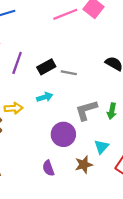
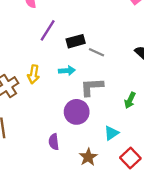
yellow arrow: (14, 108) -> (33, 74), turned 90
gray L-shape: (86, 110) -> (92, 87), moved
brown star: (84, 165) -> (88, 157), moved, turned -30

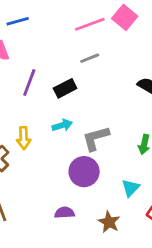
gray line: (96, 52) -> (90, 58), moved, turned -35
purple semicircle: (54, 142) -> (65, 213), turned 105

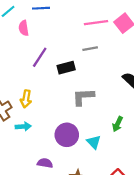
cyan arrow: (62, 125) -> (23, 126), moved
gray L-shape: (96, 138) -> (83, 97), moved
cyan triangle: (130, 188) -> (94, 142), moved, turned -40

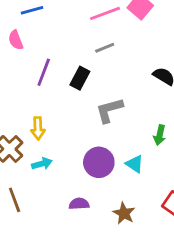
black rectangle: (66, 68) -> (80, 78), turned -35

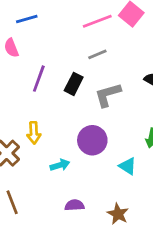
gray L-shape: (109, 110) -> (108, 95), moved
purple circle: (99, 162) -> (92, 140), moved
cyan arrow: (42, 164) -> (60, 165), moved

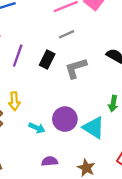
purple circle: (92, 140) -> (65, 119), moved
cyan arrow: (60, 165) -> (37, 128), turned 42
cyan triangle: (128, 166) -> (94, 128), size x1.5

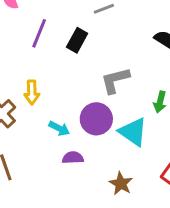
gray L-shape: (76, 68) -> (115, 80), moved
purple semicircle: (50, 161) -> (73, 158), moved

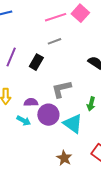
purple semicircle: (73, 158) -> (31, 102), moved

